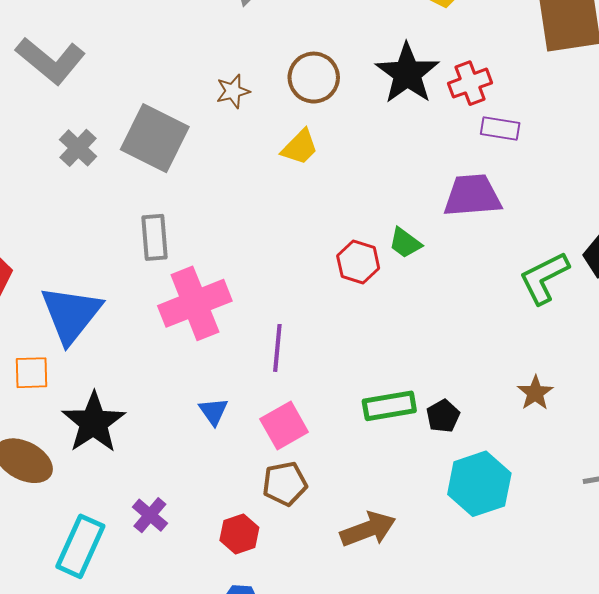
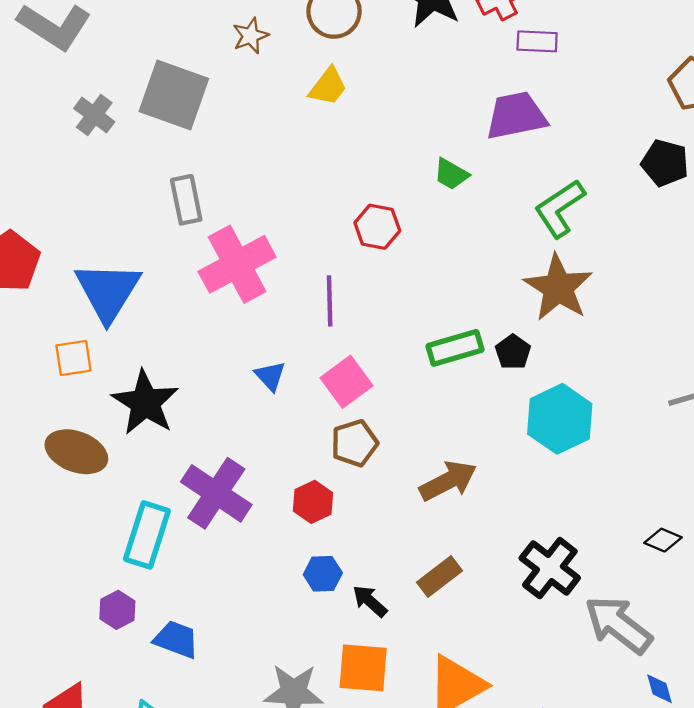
red hexagon: (358, 262) -> (377, 227), moved
green L-shape: (544, 278) -> (560, 208), moved
brown star: (535, 393) -> (558, 288), moved, size x1.8
purple cross: (150, 515) -> (216, 493), size x1.8

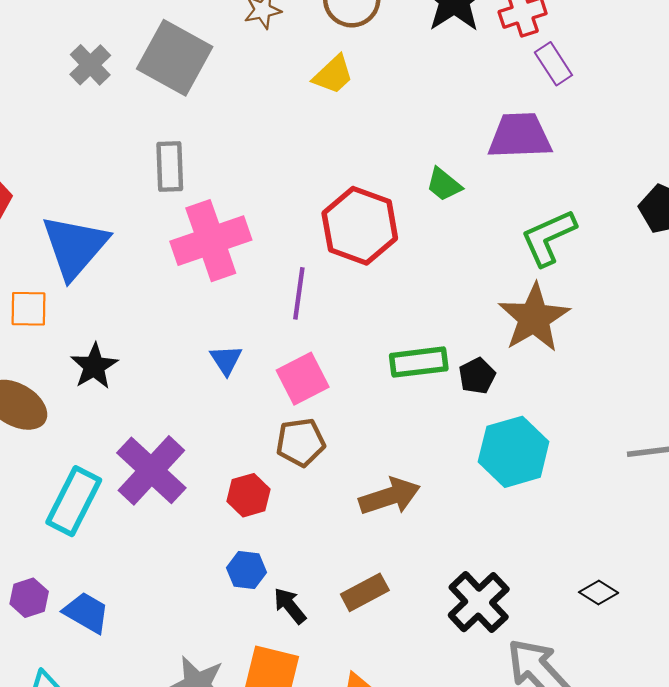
purple rectangle: (537, 41) -> (553, 64), turned 45
red hexagon: (377, 227) -> (360, 226), size x1.6
black star: (145, 403) -> (94, 366), size x0.7
purple hexagon: (117, 610) -> (29, 598), moved

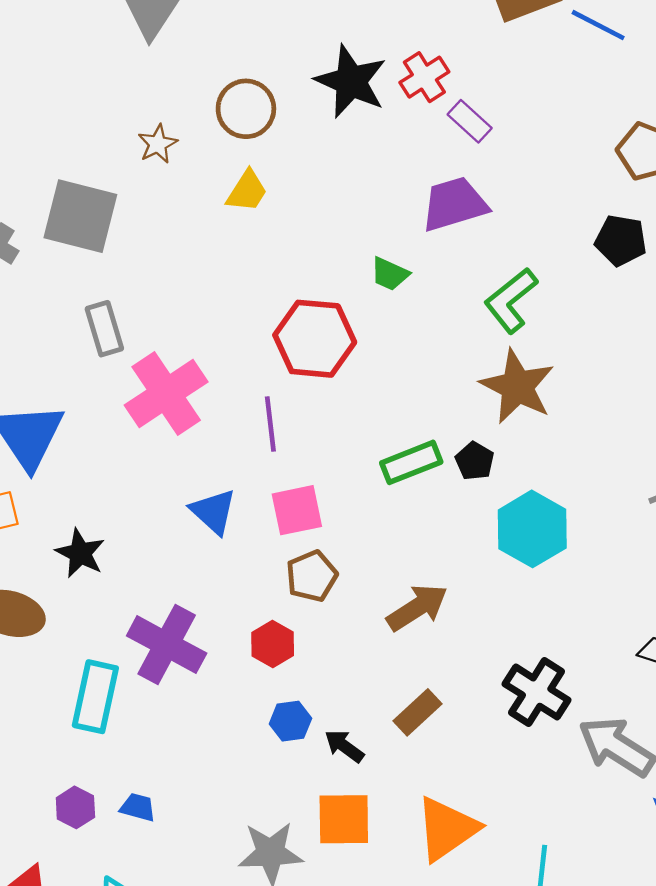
blue triangle: (226, 360) -> (213, 512), size x1.4
pink square: (303, 379) -> (297, 510), turned 30
blue trapezoid: (86, 613) -> (138, 807), size x0.7

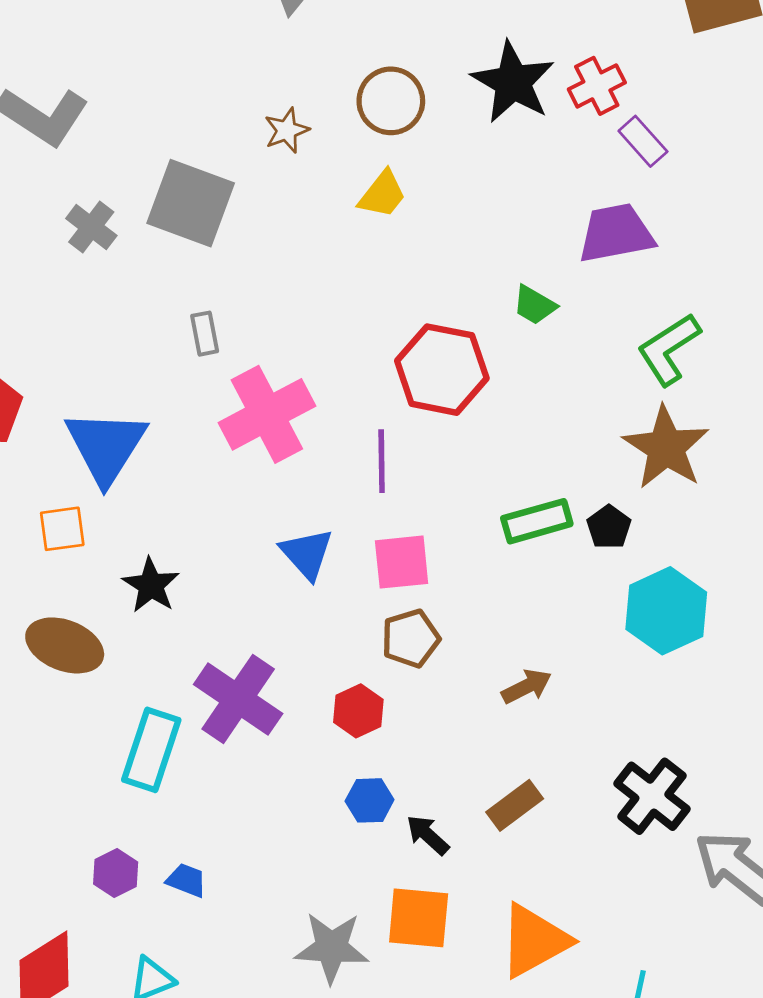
gray rectangle: (104, 329) -> (205, 334), size x0.7
brown arrow: (417, 608) -> (527, 686), size x0.7

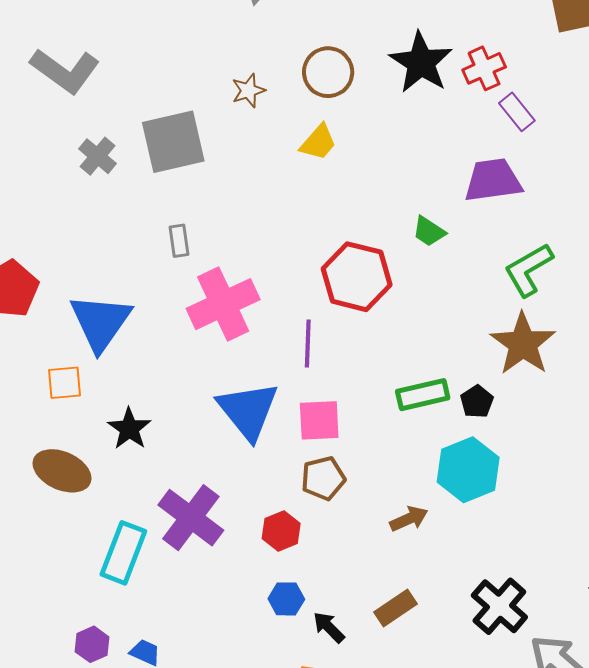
gray square: (191, 203) -> (173, 142), turned -36
blue triangle: (307, 554) -> (248, 411), size x1.5
cyan hexagon: (666, 611) -> (468, 470), moved

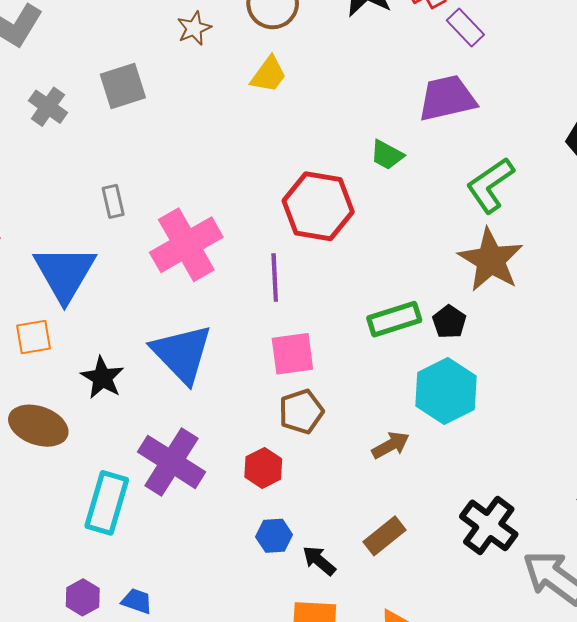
gray square: (173, 142) -> (123, 86), size x0.7
gray rectangle: (179, 241) -> (113, 201), moved
blue triangle: (248, 411) -> (182, 354), moved

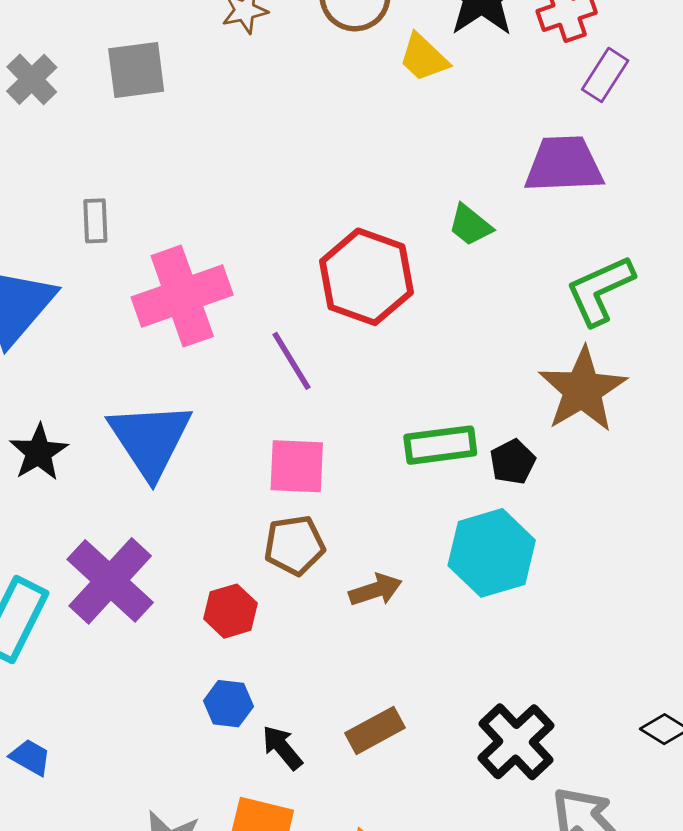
purple rectangle: (465, 28) -> (605, 75), turned 66
yellow trapezoid: (269, 75) -> (424, 58), moved, turned 87
purple line: (275, 277) -> (292, 361), turned -39
brown arrow: (391, 445) -> (375, 590), moved

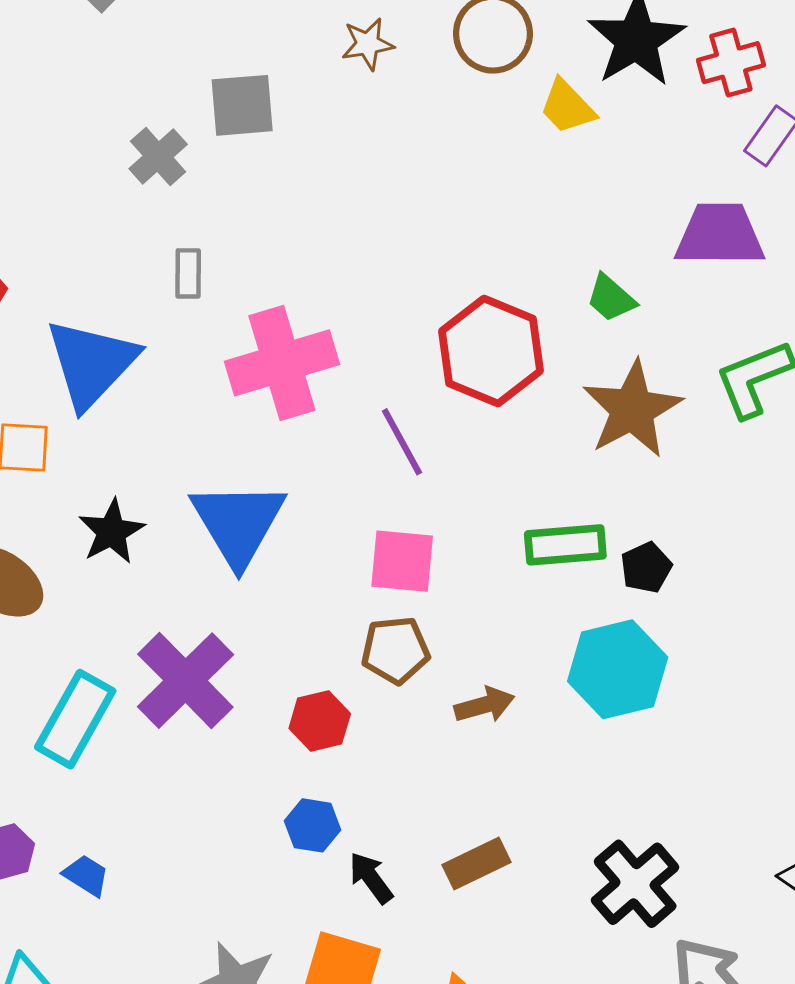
gray cross: (32, 79) -> (158, 156), moved
brown star: (583, 390) -> (632, 409), moved

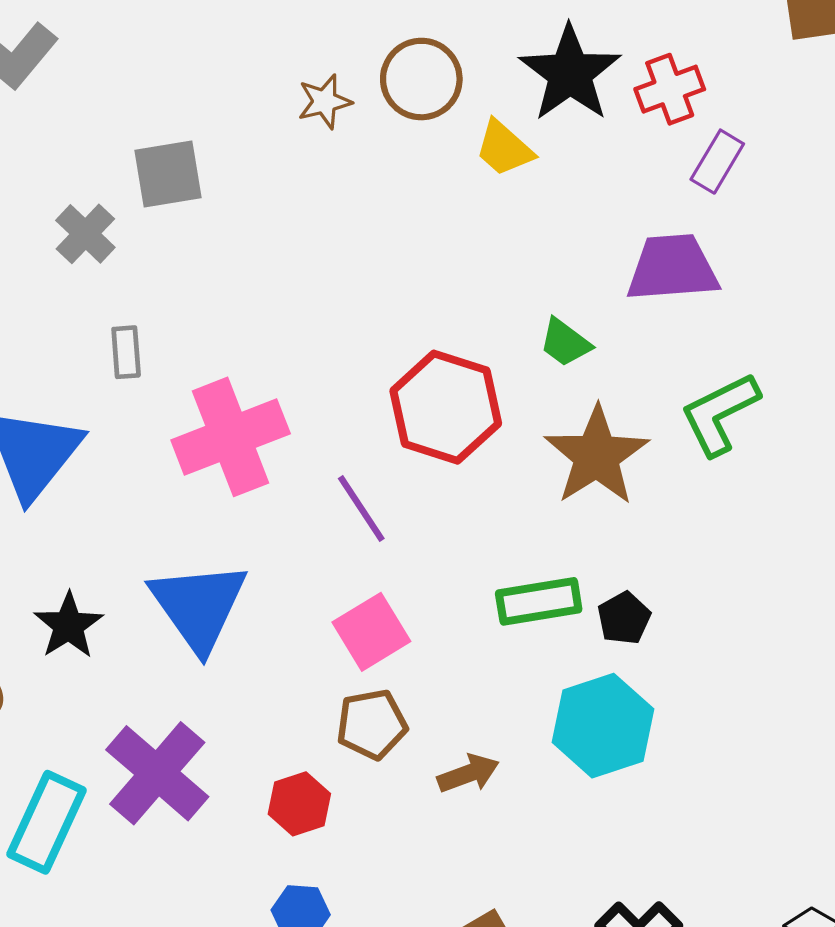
brown star: (368, 44) -> (325, 102), moved
pink square: (402, 561) -> (371, 632), turned -32

